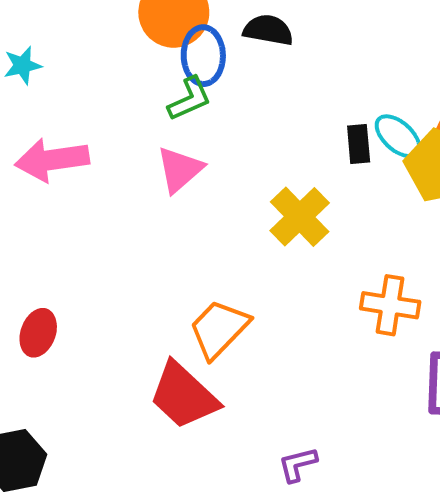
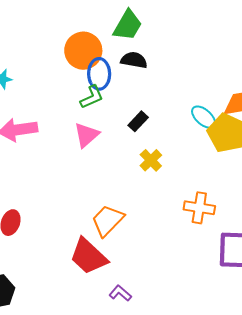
black rectangle: (359, 144) -> (138, 121), moved, turned 48
yellow cross: (300, 217) -> (151, 160), size x0.7
purple L-shape: (298, 464) -> (120, 293), moved, turned 55

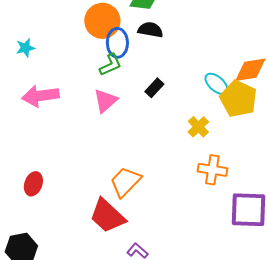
yellow cross: (151, 160) -> (198, 127), moved

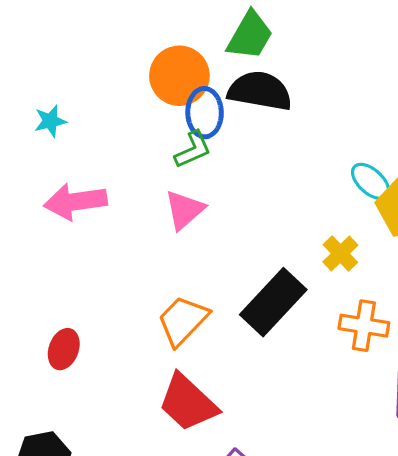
black semicircle: (150, 30) -> (260, 91), size x1.5
black rectangle: (154, 88) -> (273, 302), moved, size x2.0
orange trapezoid: (125, 182) -> (183, 321), moved

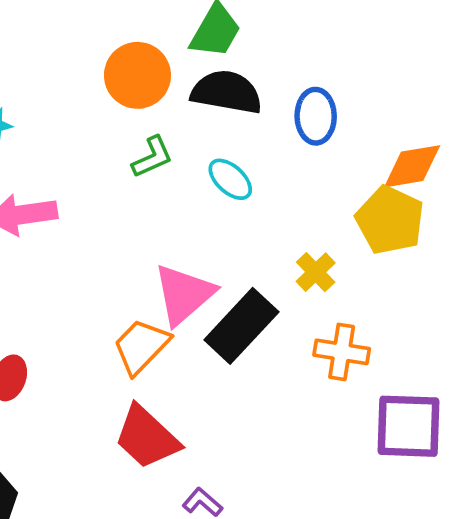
blue ellipse: (205, 113) -> (316, 116), moved
cyan ellipse: (371, 181) -> (230, 179), moved
pink triangle: (184, 210) -> (184, 294), moved, size x1.4

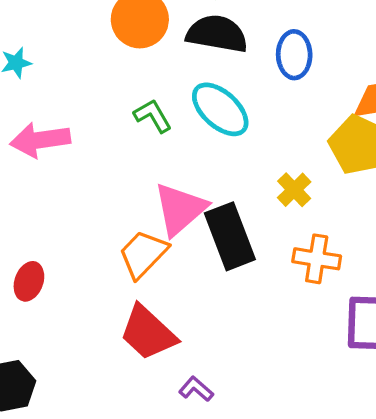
green L-shape: (152, 157) -> (153, 116), moved, turned -96
cyan ellipse: (230, 179) -> (220, 109), size x1.5
black rectangle: (241, 326) -> (230, 236), turned -64

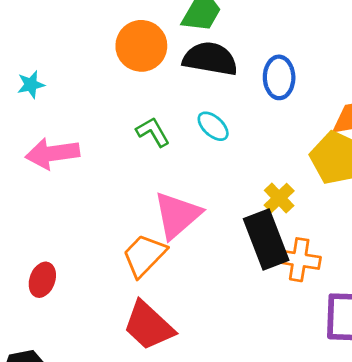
cyan ellipse: (220, 109) -> (213, 126), size x0.6
black rectangle: (230, 236) -> (266, 240), moved

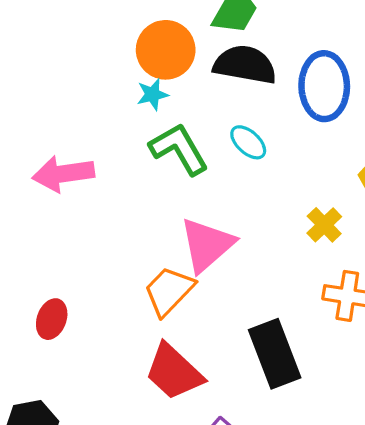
blue ellipse: (279, 77) -> (324, 86), size x1.4
cyan star: (31, 85) -> (152, 94), moved
green L-shape: (153, 132) -> (179, 149), size x1.5
black rectangle: (266, 240) -> (275, 354), moved

